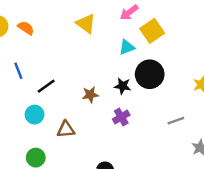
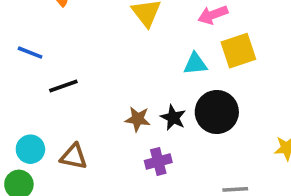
blue line: (18, 71) -> (30, 53), turned -63
brown star: (90, 95) -> (138, 119), moved
cyan circle: (35, 115) -> (30, 149), moved

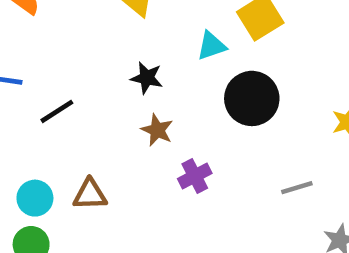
black star: (173, 118) -> (147, 78), moved
brown star: (138, 119) -> (157, 130), turned 30

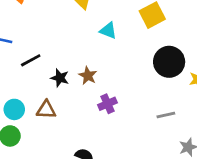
cyan triangle: (211, 46) -> (108, 31), moved, turned 36
black star: (147, 78) -> (60, 78), moved
black circle: (252, 98) -> (169, 62), moved

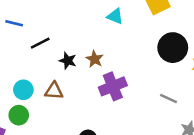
purple cross: (107, 104) -> (113, 86), size x1.5
gray line: (166, 115) -> (169, 98), turned 36

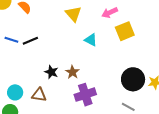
black line: (40, 43) -> (30, 41), moved
black circle: (173, 48) -> (133, 79), moved

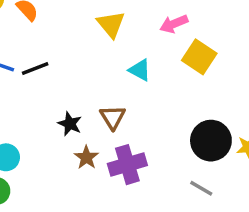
yellow square: (125, 31) -> (199, 57), turned -36
brown star: (72, 72) -> (86, 157), moved
brown triangle: (39, 95) -> (113, 117), moved, turned 49

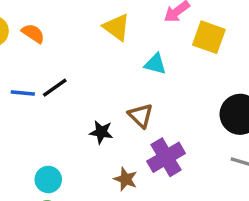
brown star: (86, 157) -> (126, 179), moved

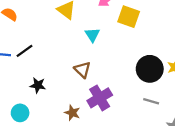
cyan triangle: (155, 64) -> (92, 35), turned 42
black star: (101, 132) -> (38, 85), moved

